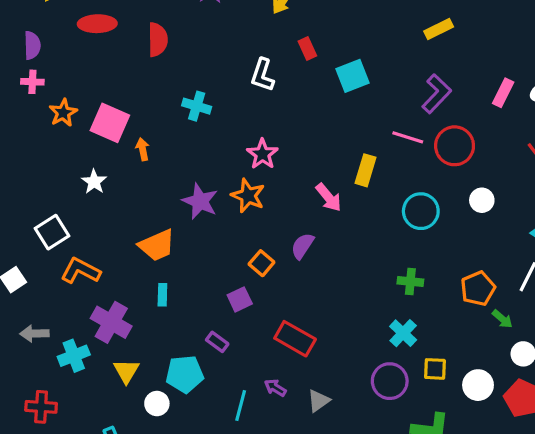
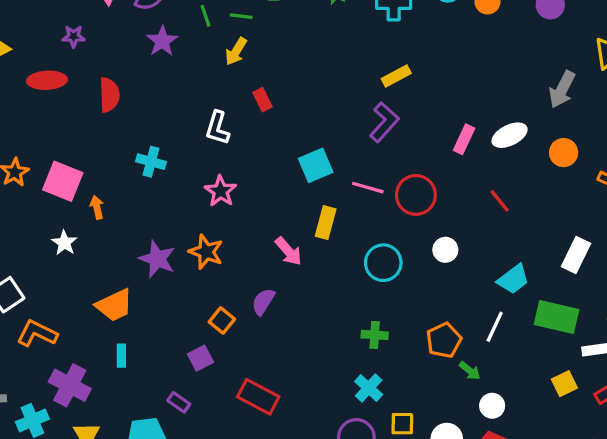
cyan square: (353, 76) -> (316, 165), moved
purple L-shape: (437, 94) -> (384, 122), moved
pink star: (262, 154) -> (221, 191), moved
white star: (94, 182) -> (64, 243), moved

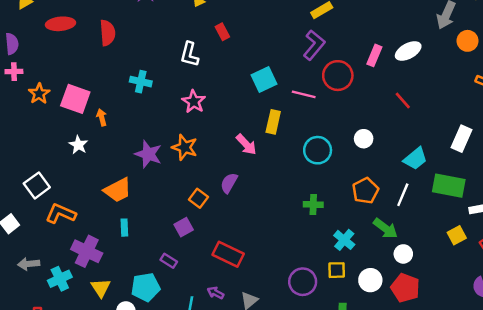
orange circle: (564, 153) -> (468, 41), moved
red circle: (416, 195) -> (338, 76), moved
orange pentagon: (444, 340) -> (365, 191), moved
green arrow: (470, 371) -> (385, 228), size x1.5
cyan cross: (369, 388) -> (344, 240), moved

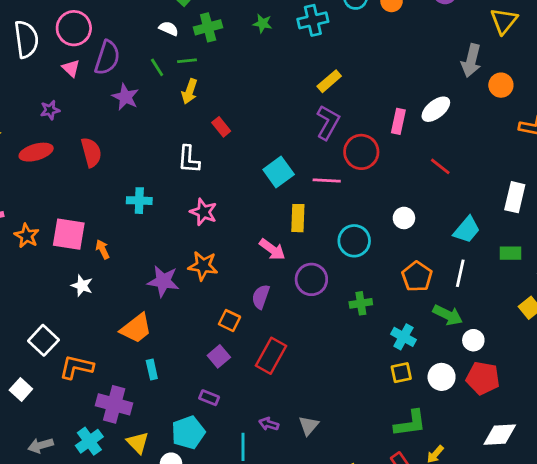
green rectangle: (449, 186) -> (510, 253), size x0.6
red rectangle: (228, 254) -> (271, 356), moved, turned -76
gray arrow: (29, 264) -> (41, 445), moved
purple circle: (303, 282) -> (311, 279), moved

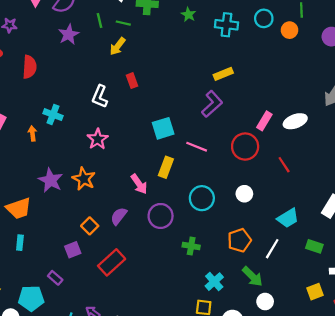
red circle: (361, 152) -> (245, 147), moved
orange arrow: (103, 249) -> (32, 133), moved

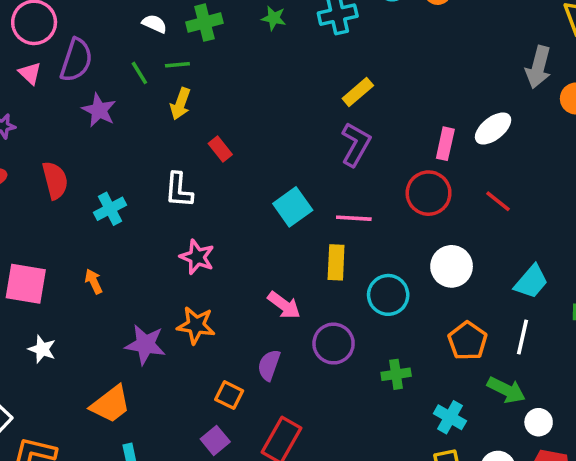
cyan cross: (53, 115) -> (110, 209), moved, turned -30
yellow rectangle: (166, 167) -> (336, 262), moved
white circle: (244, 194) -> (452, 266), size x1.5

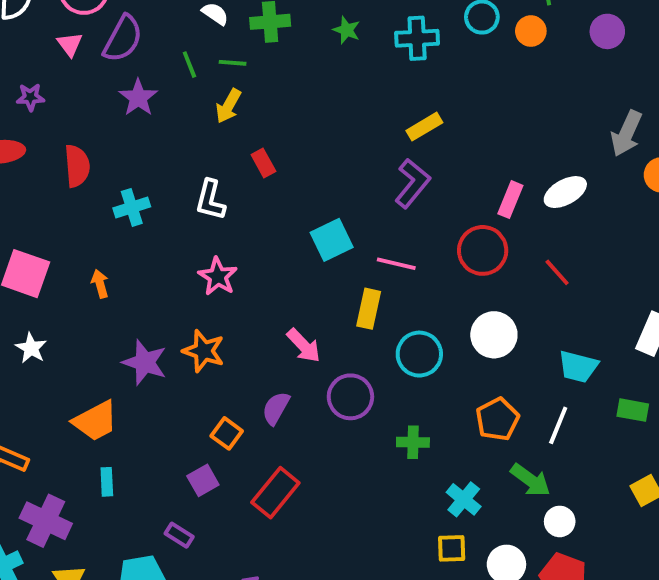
cyan trapezoid: (531, 282) -> (578, 367), turned 54

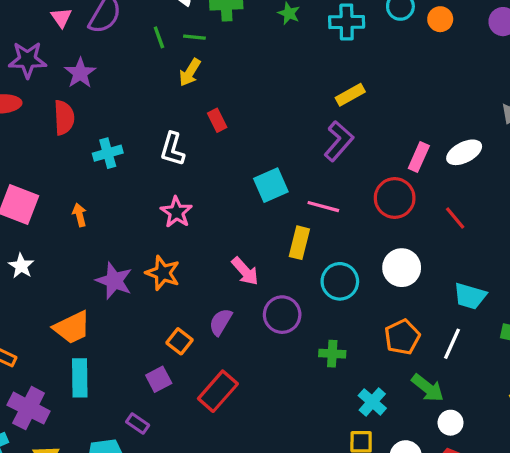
purple star: (30, 97) -> (27, 60), size x1.6
purple star: (138, 98) -> (80, 73), moved
cyan rectangle: (107, 482) -> (80, 378), size x1.6

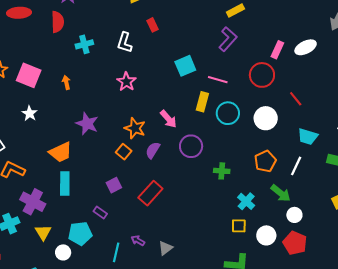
red line: (455, 218) -> (296, 99), moved
orange star: (163, 273) -> (135, 128), moved
cyan circle: (340, 281) -> (228, 113), moved
orange square: (180, 341) -> (124, 152), moved

